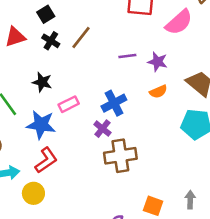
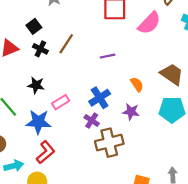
purple star: (158, 62) -> (131, 112), moved
orange semicircle: (158, 92) -> (137, 84), turned -96

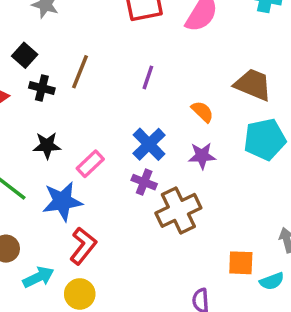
purple line: (108, 56) -> (148, 77), turned -48

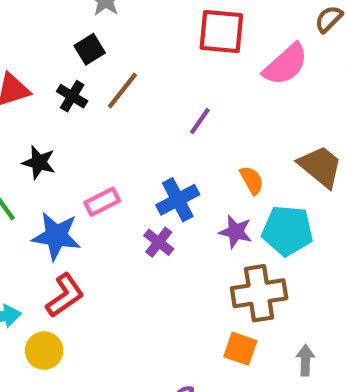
black square: (25, 55) -> (90, 49), moved
cyan pentagon: (265, 139) -> (287, 231), moved
black star: (47, 145) -> (39, 162), moved
brown cross: (178, 210) -> (259, 293), moved
orange square: (241, 263) -> (240, 349), moved

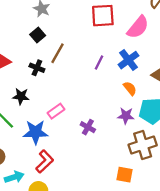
black cross: (72, 96) -> (37, 68), moved
blue cross: (178, 200) -> (128, 60), moved
orange square: (240, 349) -> (124, 175), moved

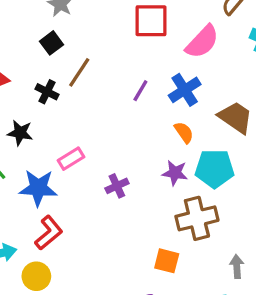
purple cross: (88, 127) -> (117, 186), turned 32

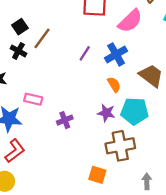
black square: (51, 43) -> (20, 27), moved
pink rectangle: (71, 159) -> (33, 99), turned 42

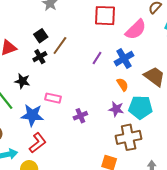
black cross: (18, 51) -> (40, 57), turned 32

